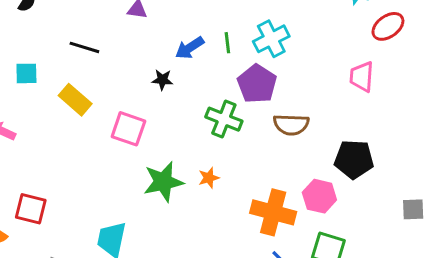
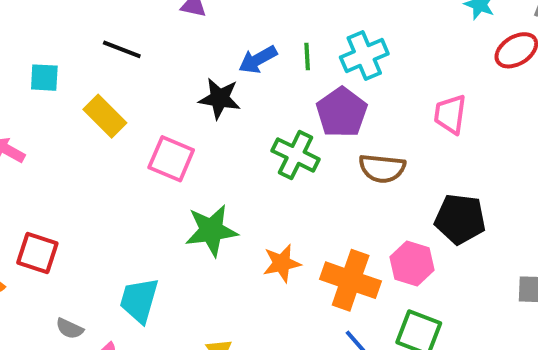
pink trapezoid: (362, 77) -> (450, 114), moved
black star: (162, 80) -> (220, 98), size x1.5
orange star: (209, 178) -> (282, 263), moved, size x1.4

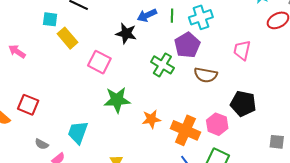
cyan square: (44, 78) -> (50, 19), moved

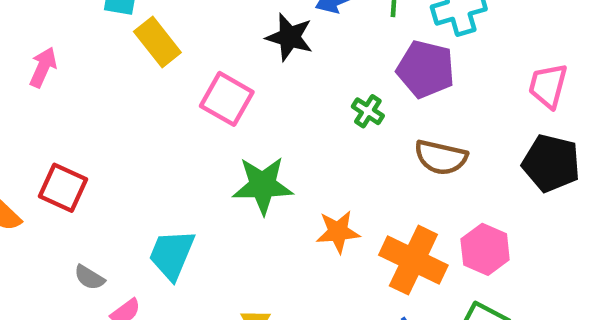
purple pentagon: (187, 45) -> (426, 69), turned -30
pink arrow: (17, 51) -> (43, 67), turned 78
green cross: (162, 65) -> (368, 111), size x0.6
brown semicircle: (206, 75) -> (441, 157), moved
black pentagon: (243, 104) -> (551, 163), moved

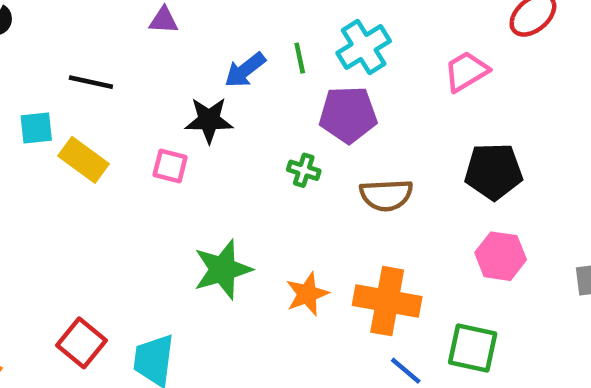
pink trapezoid: (548, 86) -> (466, 71), moved, turned 60
pink square: (227, 99) -> (170, 166), moved, size x0.7
red square: (63, 188) -> (82, 343), moved, turned 30
pink hexagon: (485, 249) -> (501, 256), moved

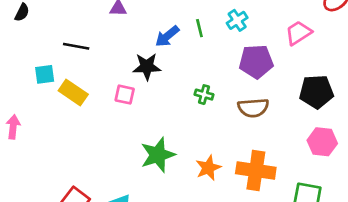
cyan cross: (364, 47) -> (237, 20), size x0.7
purple pentagon: (348, 115) -> (256, 62), moved

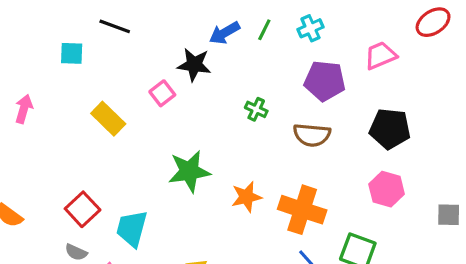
green line: (199, 28) -> (264, 30), turned 30
yellow rectangle: (73, 92) -> (108, 119), moved
pink square: (125, 95) -> (162, 93), turned 30

